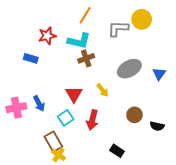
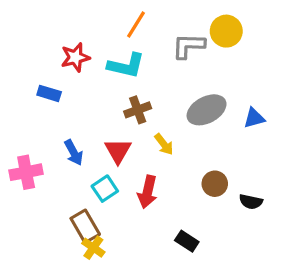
brown cross: (86, 58) -> (138, 110), moved
blue triangle: (159, 74) -> (254, 118), turned 40
blue arrow: (39, 104) -> (74, 153), moved

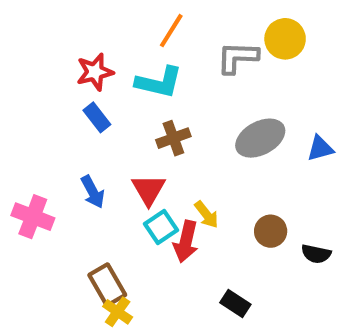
blue rectangle: (49, 93) -> (97, 117), moved, turned 35
yellow arrow: (164, 144) -> (206, 215), moved
pink cross: (26, 172) -> (33, 217), turned 32
cyan square: (105, 189) -> (161, 227), moved

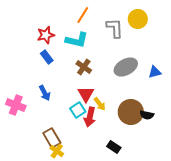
gray L-shape: (238, 57) -> (115, 28), turned 85
brown cross: (173, 138) -> (84, 67), turned -35
red triangle: (149, 190) -> (86, 94), moved
brown circle: (271, 231) -> (131, 112), size x1.6
black semicircle: (316, 254) -> (147, 115), moved

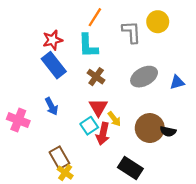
cyan L-shape: (77, 40) -> (88, 46), turned 75
blue rectangle: (47, 57) -> (54, 65), size x1.6
black rectangle: (114, 147) -> (130, 168), size x1.5

